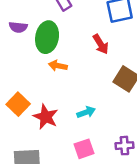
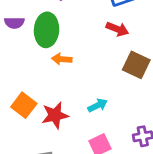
red arrow: (101, 44) -> (117, 29), moved, turned -30
red star: (46, 117) -> (55, 115), turned -30

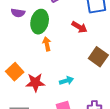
red arrow: (117, 29) -> (79, 27), moved
orange arrow: (62, 59) -> (47, 44), turned 64

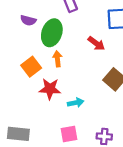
orange square: (15, 72) -> (31, 67), moved
red star: (35, 82) -> (50, 89), moved

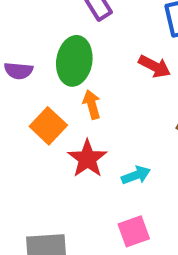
purple semicircle: (28, 20) -> (19, 71), moved
red star: (50, 89) -> (87, 159), turned -30

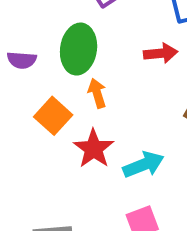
red arrow: (155, 66) -> (161, 53), turned -32
cyan arrow: (136, 175) -> (144, 165), size x1.4

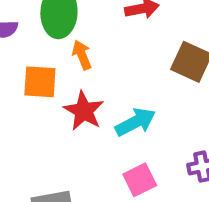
orange square: (53, 116) -> (40, 82), turned -33

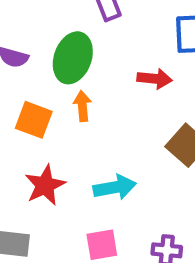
red star: (84, 111) -> (45, 185), moved

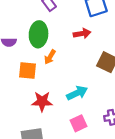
orange arrow: (82, 106) -> (50, 57), turned -128
red star: (45, 185) -> (42, 101), turned -30

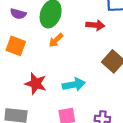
orange square: (28, 70) -> (16, 46), moved

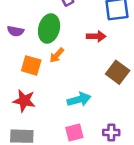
orange square: (16, 46) -> (31, 65), moved
red star: (36, 84) -> (24, 101), moved

